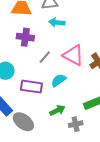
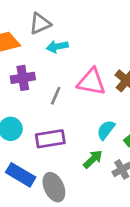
cyan semicircle: (59, 80) -> (106, 130), moved
gray ellipse: (23, 122) -> (54, 187), turned 45

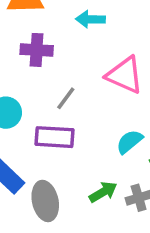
gray line: (56, 96) -> (66, 98), moved
green arrow: (93, 159) -> (103, 192), moved

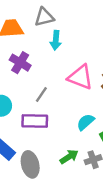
cyan arrow: (90, 19) -> (56, 40), turned -84
purple cross: (37, 50) -> (20, 63), turned 30

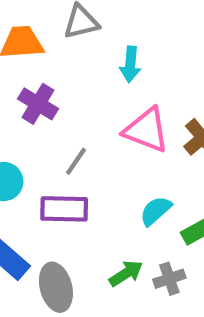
cyan arrow: (56, 40) -> (130, 64), moved

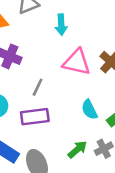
cyan semicircle: (156, 211) -> (89, 110), turned -66

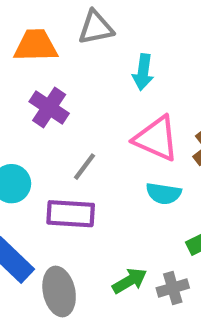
cyan semicircle: (89, 110) -> (164, 193), moved, turned -66

